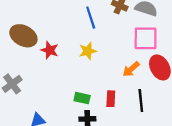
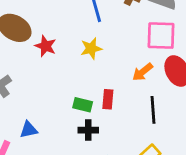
red rectangle: (111, 99) -> (108, 99), moved

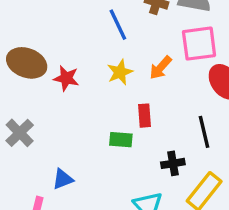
orange arrow: (143, 72) -> (161, 68), moved
red rectangle: (108, 99) -> (145, 116), moved
black cross: (88, 130) -> (173, 163), moved

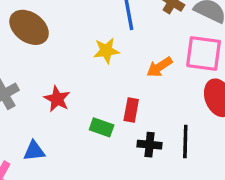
yellow star: (120, 72) -> (106, 51), moved
red star: (66, 78) -> (57, 99), moved
black cross: (173, 163) -> (150, 145), moved

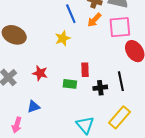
orange arrow: (159, 67) -> (94, 20), moved

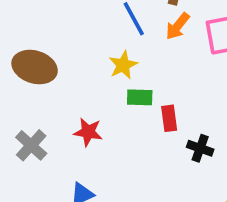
green rectangle: (70, 84) -> (140, 97), moved
black cross: (100, 88) -> (200, 148), turned 32

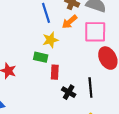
yellow star: (123, 65) -> (50, 40), moved

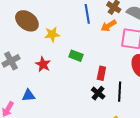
yellow star: (50, 40) -> (52, 34), moved
red rectangle: (55, 72) -> (101, 73), moved

